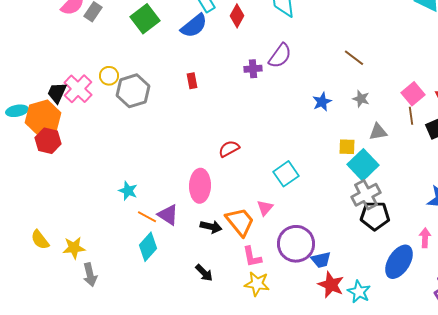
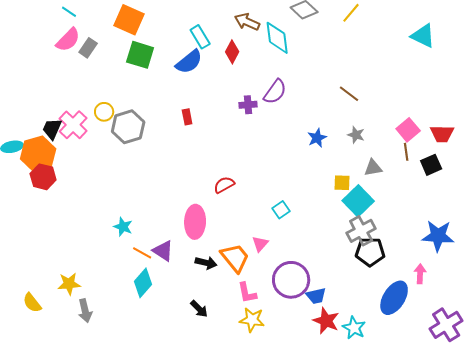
green square: (145, 19) -> (140, 55), turned -36
cyan square: (286, 174) -> (281, 210), size x0.7
yellow semicircle: (40, 240) -> (32, 303), moved

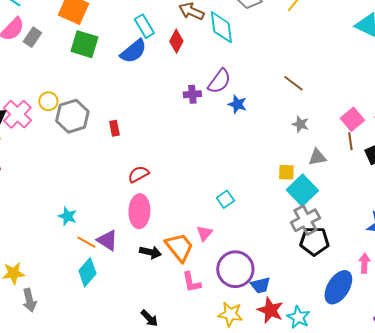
red rectangle: (187, 117) -> (114, 128), moved
blue star: (317, 138) -> (237, 104), moved, turned -30
red semicircle: (224, 185) -> (138, 174), moved
black arrow: (199, 309) -> (149, 318), moved
yellow star: (252, 320) -> (230, 314), moved

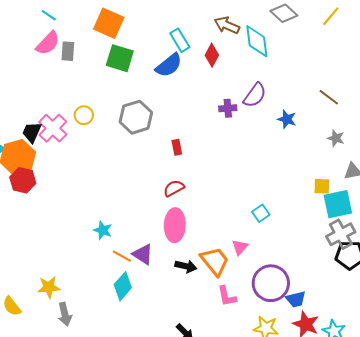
gray rectangle: (32, 37) -> (68, 51), turned -30
blue star: (237, 104) -> (287, 119), moved
gray hexagon: (72, 116) -> (136, 117), moved
red rectangle: (114, 128) -> (177, 147), moved
cyan square: (302, 190) -> (338, 204), turned 32

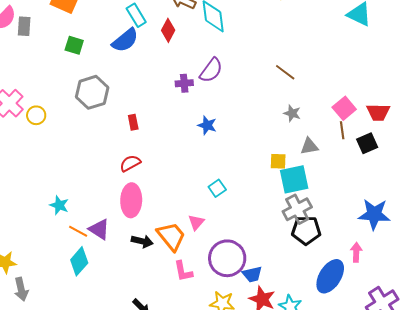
green square: (120, 58) -> (74, 45), moved, size x0.7
yellow circle: (84, 115) -> (36, 115), moved
blue star: (287, 119) -> (207, 125), moved

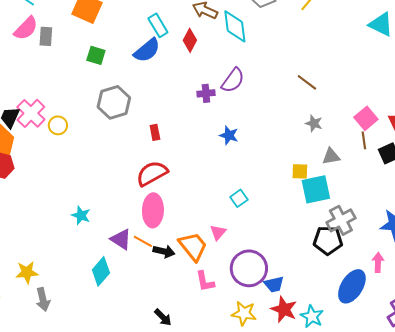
red semicircle: (130, 163) -> (152, 173), size x1.5
gray cross: (297, 209) -> (341, 220), moved
orange line: (78, 231) -> (143, 241), moved

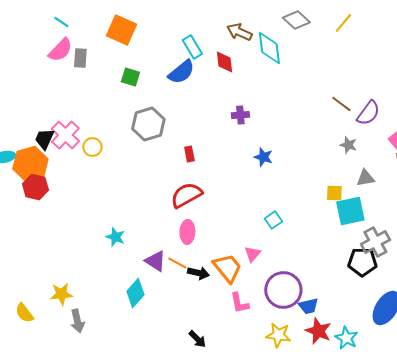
red diamond: (190, 40) -> (224, 62), turned -35
purple semicircle: (233, 80) -> (368, 113), moved
pink ellipse: (153, 210) -> (187, 232), size x0.7

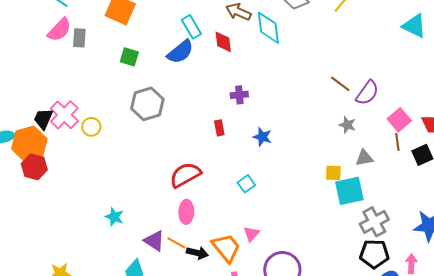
red rectangle: (189, 154) -> (219, 128), moved
cyan square: (273, 220) -> (246, 184), moved
black pentagon: (362, 262) -> (374, 254), moved

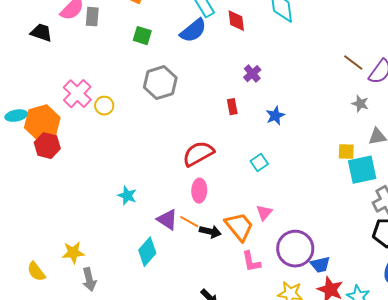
purple cross: (239, 95) -> (252, 74), turned -36
black trapezoid: (43, 119) -> (41, 33), moved, turned 85
blue star: (262, 137) -> (275, 116), turned 30

